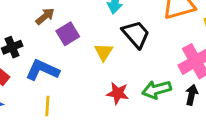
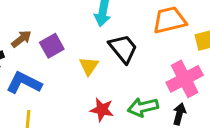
brown arrow: (45, 16) -> (21, 39), moved

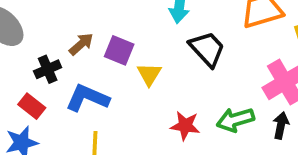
purple square: (52, 46) -> (119, 50), turned -35
yellow triangle: (89, 66) -> (149, 74), moved

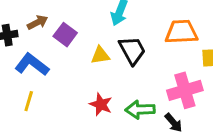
yellow triangle: (149, 74) -> (100, 55), moved, turned 36
black arrow: (281, 125) -> (173, 123), turned 114

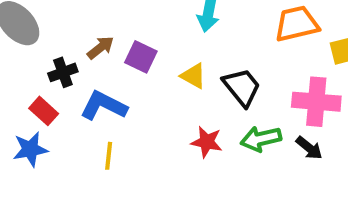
black trapezoid: (132, 50) -> (242, 87), moved
yellow triangle: (100, 55) -> (193, 76), turned 48
pink cross: (185, 90) -> (316, 102), turned 32

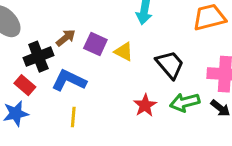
black cross: (63, 72) -> (38, 57), size x1.4
yellow triangle: (193, 76) -> (124, 52), moved
red star: (207, 142) -> (145, 105), turned 30

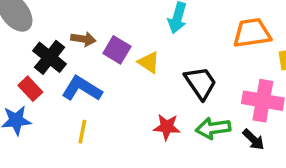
brown arrow: (66, 38) -> (83, 39), turned 42
black cross: (38, 57) -> (50, 57), turned -36
red star: (145, 105) -> (167, 127), turned 30

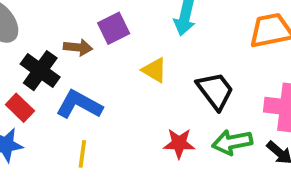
purple square: (117, 50) -> (114, 28), moved, turned 36

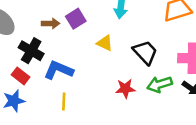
brown arrow: (78, 47) -> (51, 23), moved

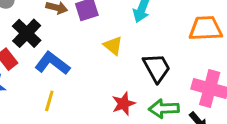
red star: (125, 89) -> (124, 104), turned -30

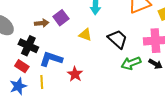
yellow line: (49, 101) -> (42, 82), moved
red star: (124, 104) -> (75, 74), moved

